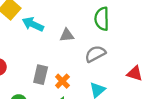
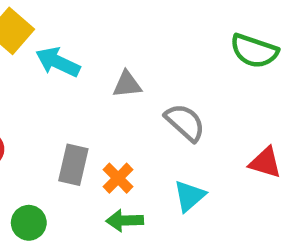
green semicircle: (102, 19) -> (254, 51), moved, turned -70
gray semicircle: (95, 54) -> (185, 122), turned 70

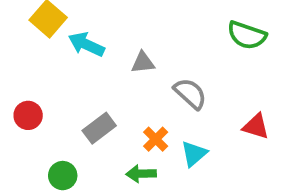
gray rectangle: (73, 165) -> (99, 128), turned 40
orange cross: (118, 178) -> (156, 139), moved

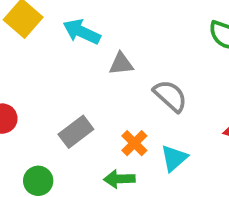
cyan arrow: (86, 44) -> (82, 32), moved

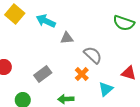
orange cross: (134, 143) -> (82, 74), moved
cyan triangle: (174, 158) -> (106, 89), moved

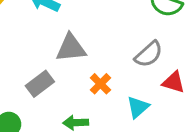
gray triangle: (67, 38) -> (71, 48), moved, size x1.5
gray semicircle: (93, 55) -> (149, 54), moved, turned 96

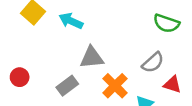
orange cross: (100, 84) -> (115, 86), size x1.5

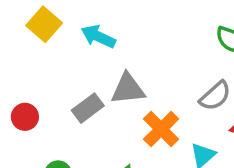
gray rectangle: (67, 86) -> (88, 108), moved

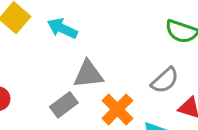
gray rectangle: (88, 108) -> (64, 105), moved

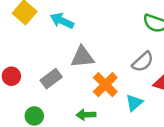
gray rectangle: (64, 105) -> (51, 79), moved

